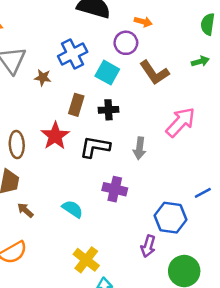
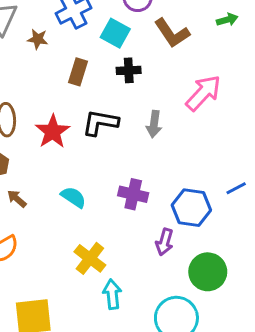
black cross: (109, 110) -> (129, 70), moved
red star: (55, 136) -> (53, 132), moved
purple cross: (115, 189) -> (133, 194), moved
blue line: (203, 193) -> (236, 188), moved

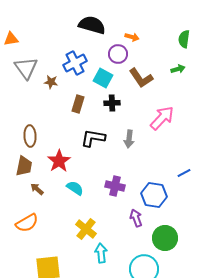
red star: (53, 132) -> (59, 161), moved
blue line: (236, 188) -> (184, 173), moved
purple arrow: (164, 242) -> (136, 218), turned 144

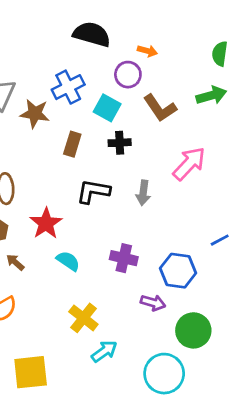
green arrow: (178, 69) -> (211, 95), size x1.5
brown star: (51, 82) -> (35, 113), size x1.5
purple arrow: (136, 218) -> (153, 303), turned 126
cyan arrow: (101, 253) -> (104, 351), turned 60

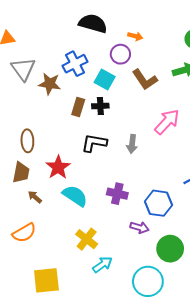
black cross: (120, 143) -> (100, 106), moved
cyan semicircle: (68, 261) -> (75, 196), size x1.4

